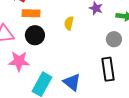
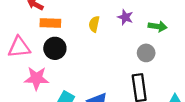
yellow semicircle: (69, 23) -> (94, 24), moved

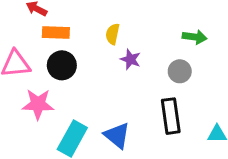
purple star: (125, 17) -> (130, 59), moved

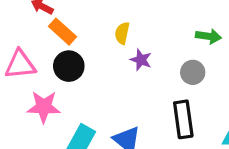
orange rectangle: (56, 33) -> (63, 32), turned 40

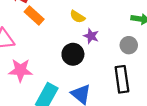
yellow semicircle: (122, 33) -> (77, 17), turned -70
black circle: (69, 66) -> (73, 54), moved

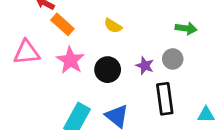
purple star: (91, 36) -> (145, 66), moved
pink star: (20, 70) -> (70, 60), moved, turned 30

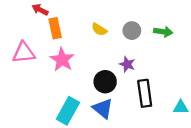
orange rectangle: (62, 24) -> (55, 28), turned 36
gray circle: (173, 59) -> (132, 31), moved
black circle: (108, 70) -> (105, 82), moved

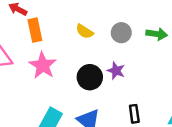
black circle: (105, 82) -> (90, 77), moved
black rectangle: (145, 93) -> (134, 114), moved, size x0.6

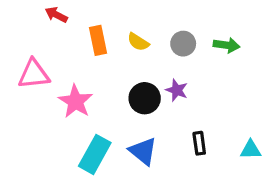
orange rectangle: (35, 30) -> (98, 40), moved
pink star: (43, 65) -> (76, 101), moved

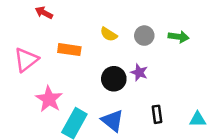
orange rectangle: (98, 40) -> (69, 50), moved, turned -70
pink triangle: (34, 74) -> (26, 60), turned -32
pink star: (76, 101) -> (49, 99), moved

